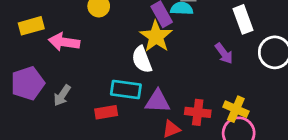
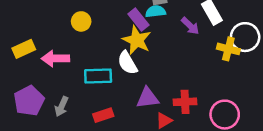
purple arrow: (224, 53) -> (190, 26), moved
cyan rectangle: (126, 90) -> (98, 76), moved
yellow cross: (236, 109) -> (228, 49), moved

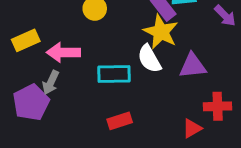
purple triangle: (148, 98) -> (193, 66), moved
gray arrow: (61, 107) -> (51, 82), moved

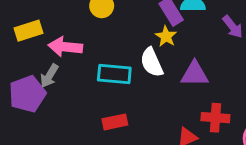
yellow star: (161, 32) -> (166, 36), size x0.6

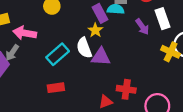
cyan rectangle: (114, 74) -> (58, 54), turned -50
purple triangle: (195, 74) -> (101, 57), moved

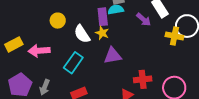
purple rectangle: (100, 13) -> (103, 17), turned 36
white semicircle: (84, 48) -> (82, 34), moved
gray arrow: (12, 53) -> (45, 87), moved

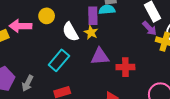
purple arrow: (144, 20) -> (149, 28), moved
pink arrow: (39, 51) -> (20, 26), moved
red cross: (143, 79) -> (125, 67), moved

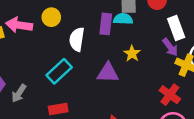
white semicircle: (70, 32) -> (77, 39), turned 30
yellow star: (91, 32) -> (132, 54), moved
red cross: (125, 67) -> (170, 95), moved, turned 30

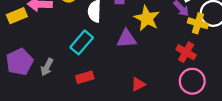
yellow star: (132, 54) -> (147, 18), size x1.6

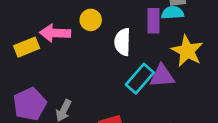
cyan rectangle: (82, 42) -> (140, 79), moved

